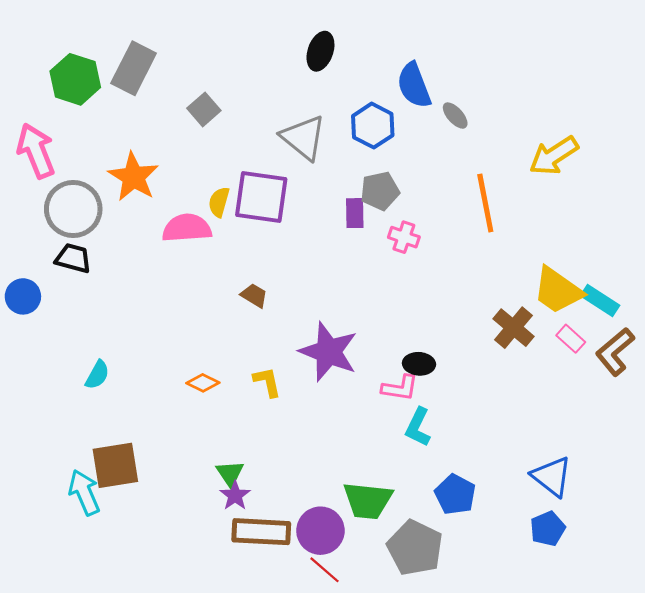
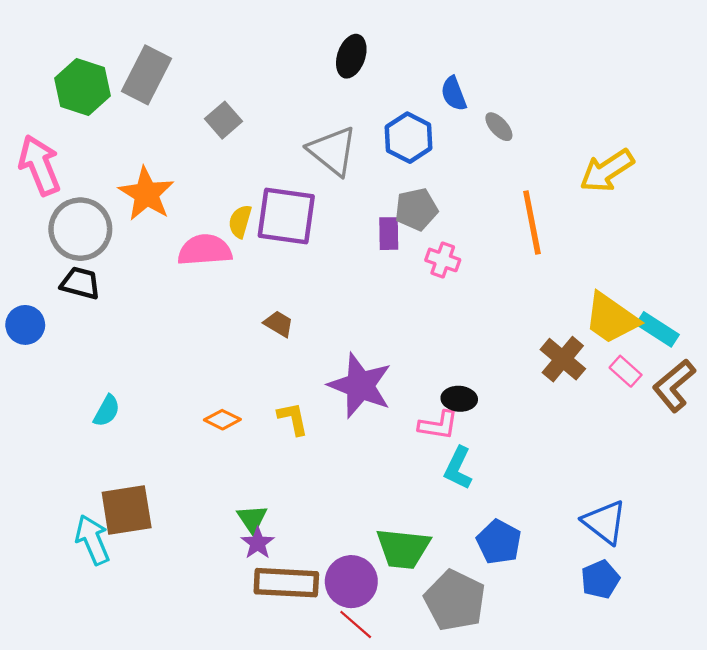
blue semicircle: (414, 85) -> (454, 94), size x0.7

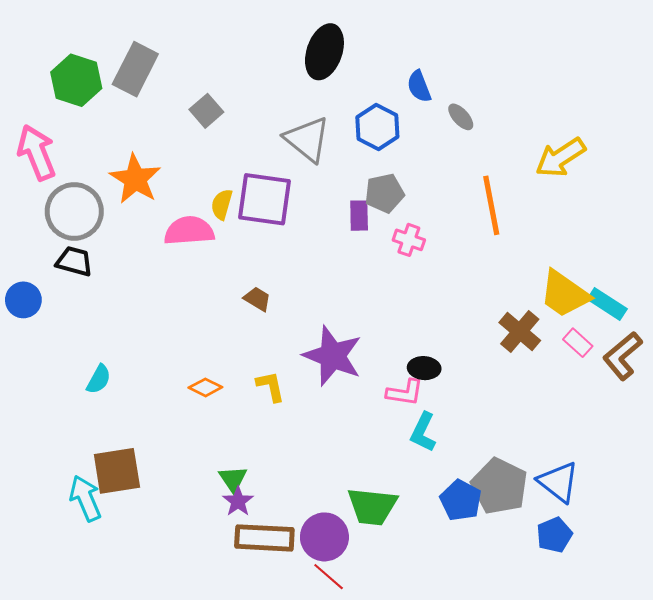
black ellipse: (351, 56) -> (324, 52), size x1.4
gray pentagon: (455, 600) -> (499, 486), moved

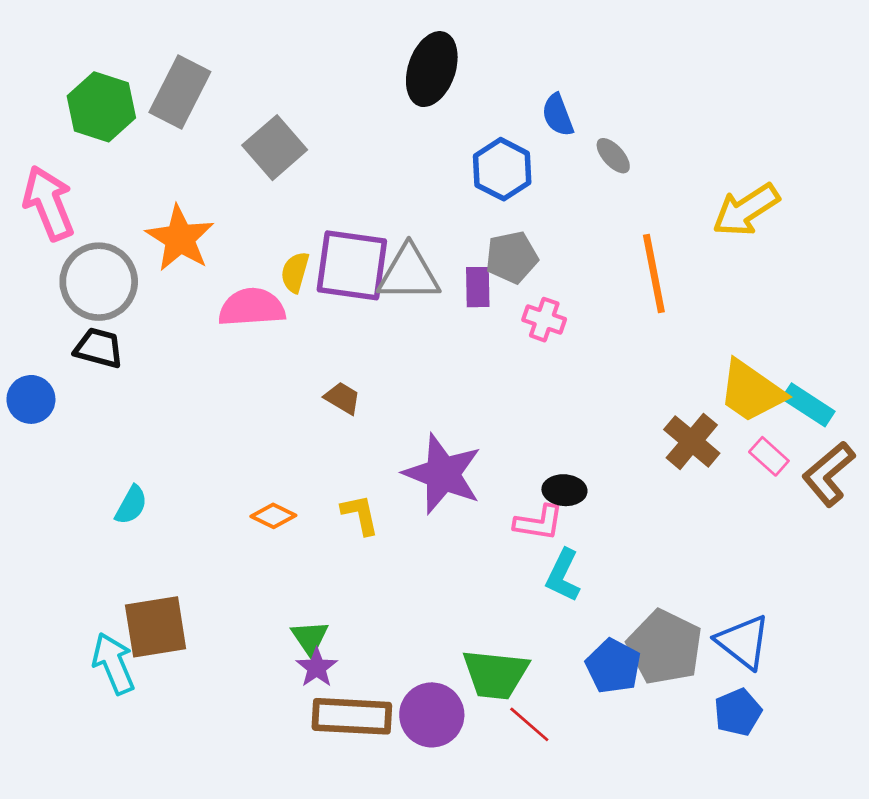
gray square: (206, 111) -> (275, 148), size x1.4
gray triangle: (307, 139) -> (409, 274), moved, turned -39
red line: (329, 577) -> (529, 724), moved

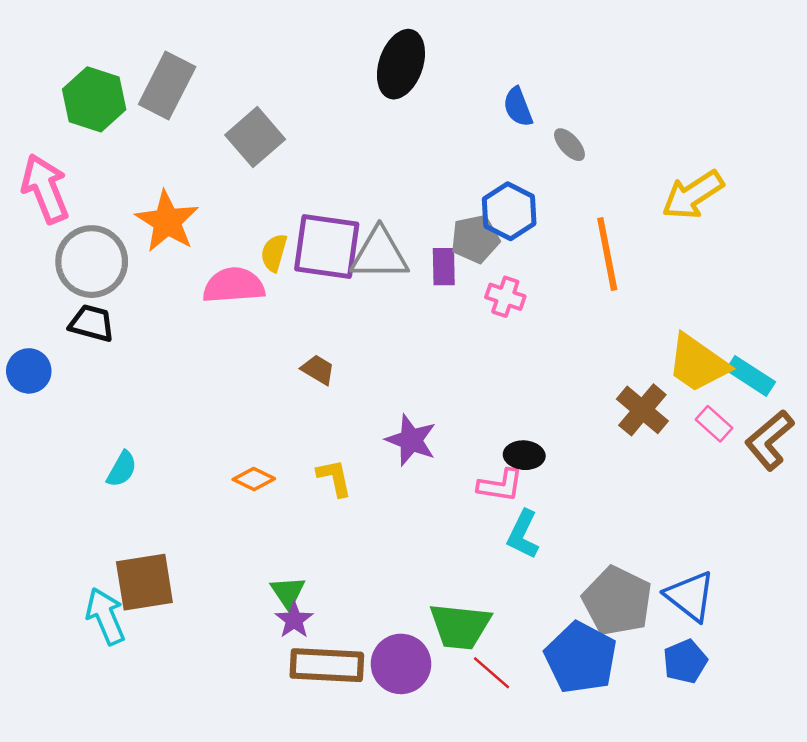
blue hexagon: (502, 169) -> (509, 211), moved
purple star: (443, 474) -> (411, 440), size x0.7
blue pentagon: (613, 666) -> (581, 658), moved, size x1.4

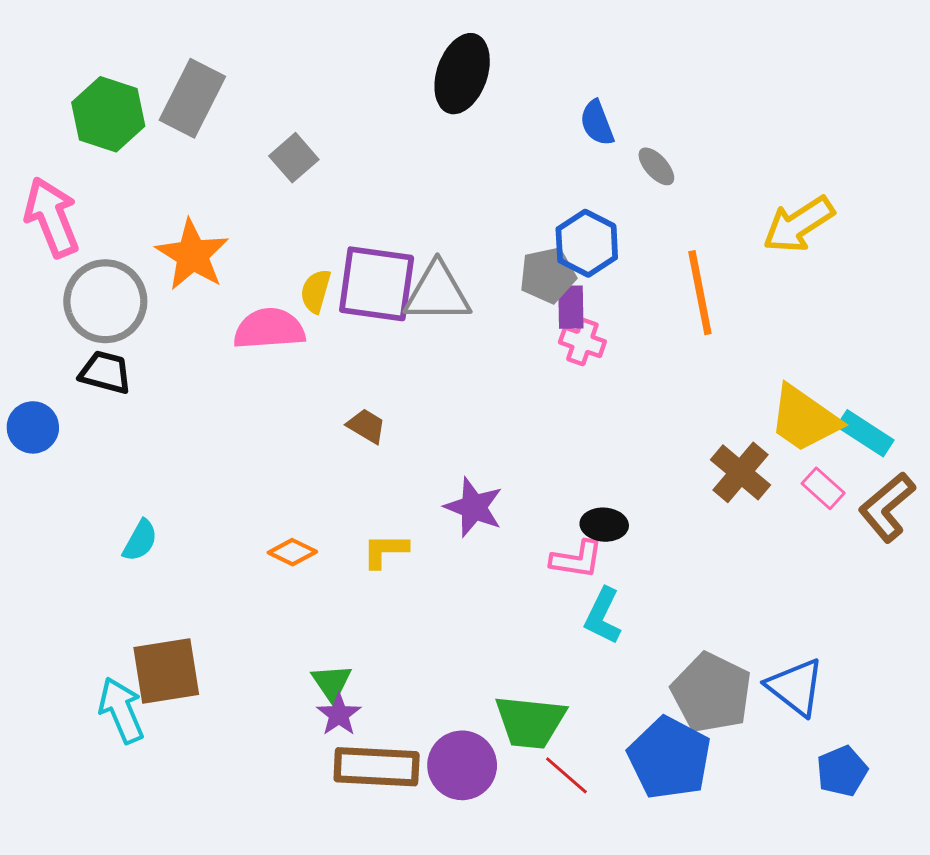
gray square: (255, 137) -> (294, 158), size x0.7
purple rectangle: (444, 267) -> (571, 307), moved
yellow L-shape: (334, 478) -> (385, 551), turned -78
blue pentagon: (685, 661) -> (842, 771), moved

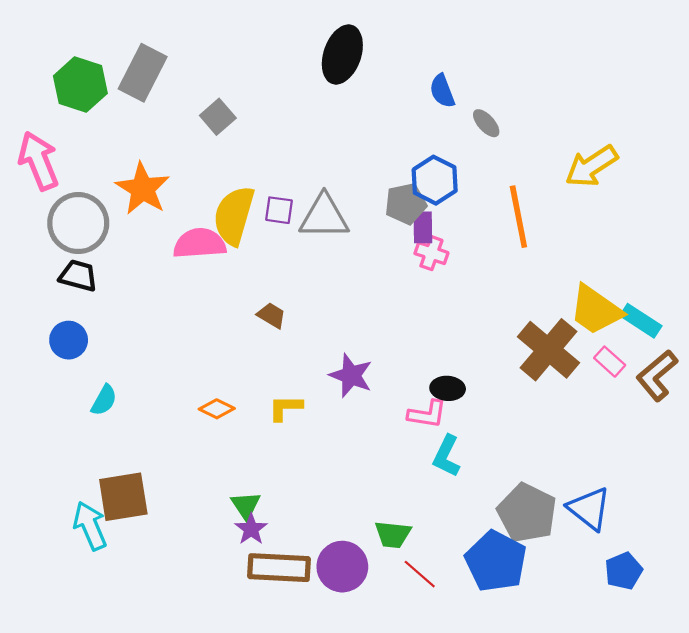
purple square: (377, 284) -> (279, 210), size x0.5
yellow semicircle: (316, 291) -> (234, 216), size x1.8
blue circle: (33, 427) -> (69, 340), moved
brown cross: (741, 472) -> (548, 350), size x1.4
green trapezoid: (530, 722) -> (393, 534), size x0.7

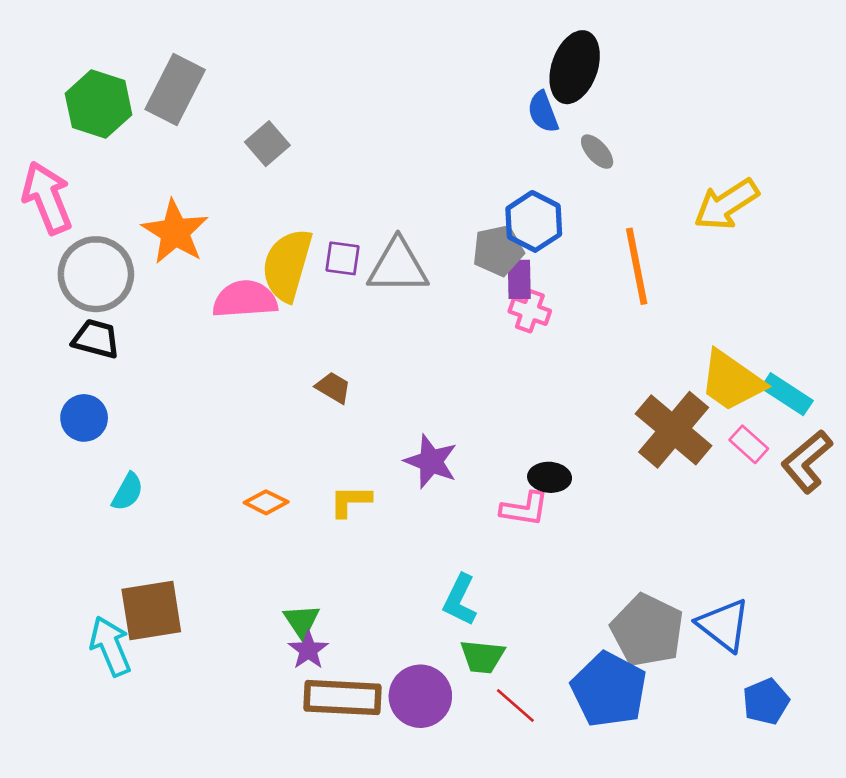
black ellipse: (342, 54) -> (575, 67), moved
cyan L-shape: (446, 456) -> (460, 600), moved

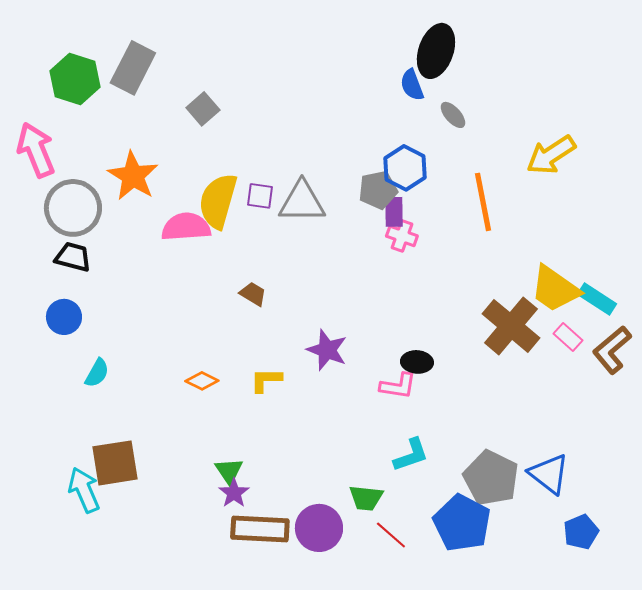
cyan L-shape: (460, 600) -> (411, 455), moved, turned -135

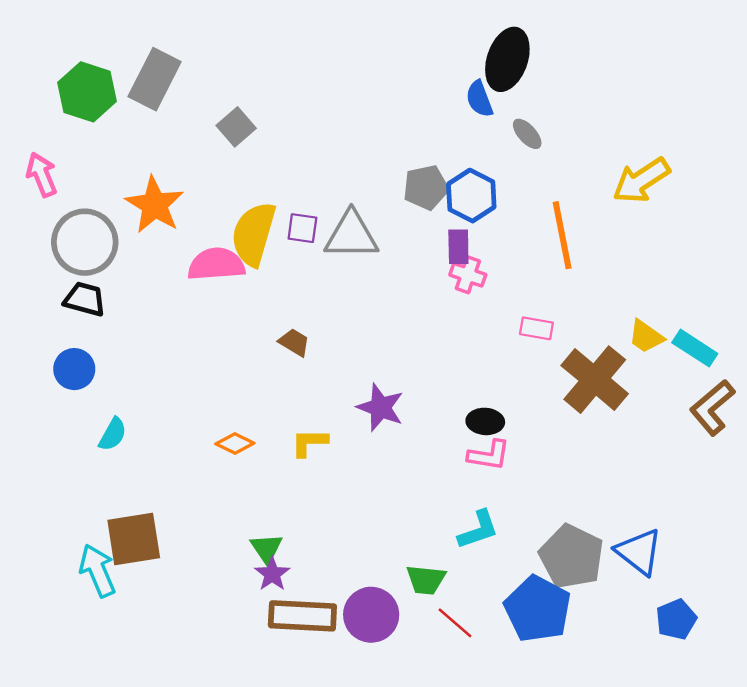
pink arrow: (36, 150) -> (42, 175), size x0.7
gray pentagon: (378, 190) -> (426, 187), moved
yellow trapezoid: (555, 289) -> (646, 336), size x0.6
pink rectangle: (568, 337) -> (536, 328), moved, turned -32
pink L-shape: (398, 386) -> (489, 455), moved

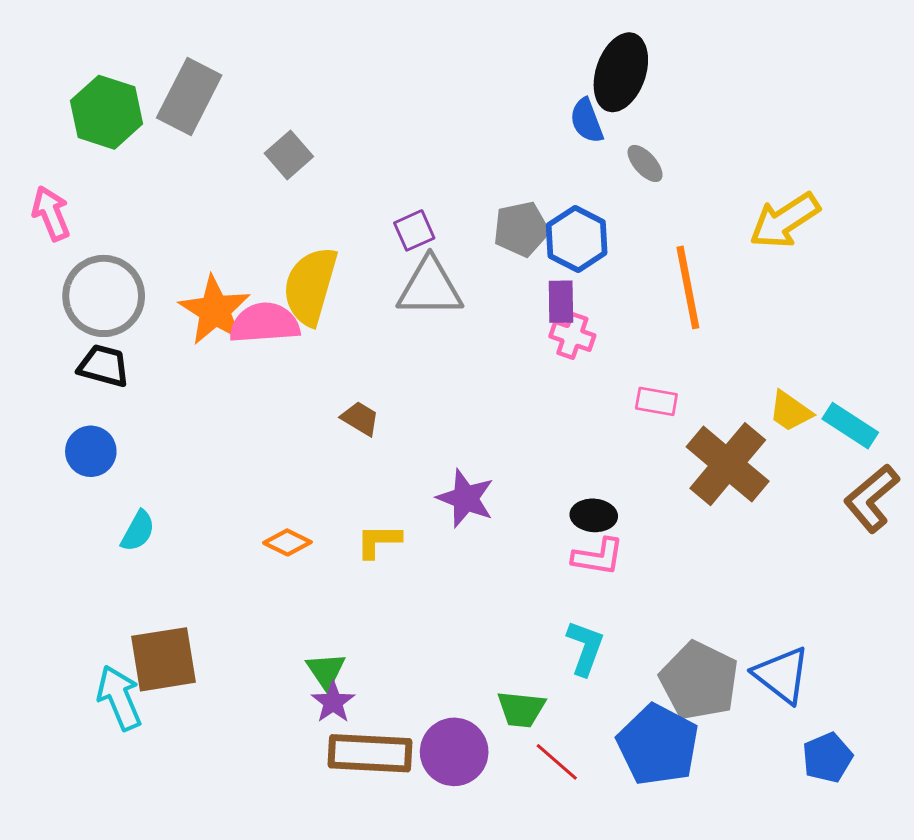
orange star: (155, 205) -> (215, 310), moved
purple square: (302, 228) -> (414, 230), moved, turned -32
cyan L-shape: (478, 530) -> (585, 648), turned -51

